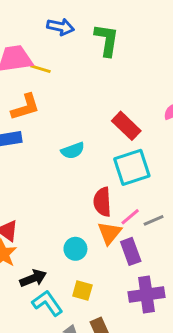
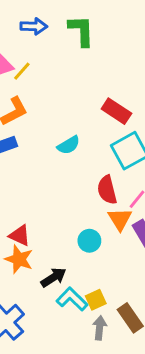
yellow line: (40, 69) -> (22, 71), turned -54
yellow square: (82, 291) -> (96, 300), moved, turned -30

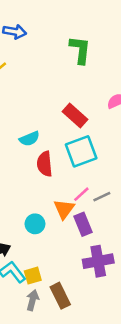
green L-shape: (81, 31) -> (80, 50), moved
red semicircle: (107, 190) -> (45, 164), moved

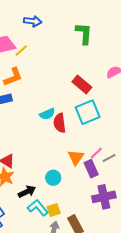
cyan semicircle: (29, 139) -> (47, 114), moved
pink line: (81, 194) -> (96, 153), moved
gray line: (102, 197) -> (109, 158), moved
cyan circle: (35, 224) -> (53, 178), moved

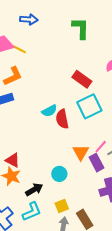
yellow line: (21, 50) -> (19, 49), turned 72
cyan L-shape: (38, 208) -> (32, 212), moved, turned 110

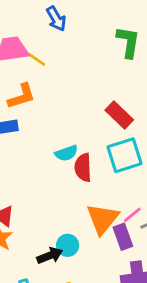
blue arrow: (29, 19) -> (56, 19), turned 48
orange triangle: (81, 152) -> (102, 219), size x1.4
black arrow: (34, 190) -> (50, 256), moved

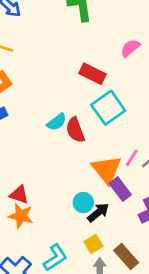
purple rectangle: (123, 237) -> (120, 189), moved
black arrow: (50, 256) -> (98, 212), moved

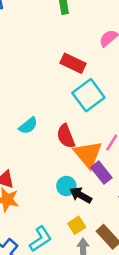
cyan semicircle: (57, 122) -> (28, 126), moved
red semicircle: (75, 130) -> (66, 136), moved
black arrow: (98, 212) -> (81, 195), turned -110

